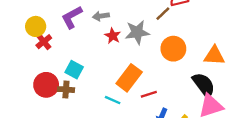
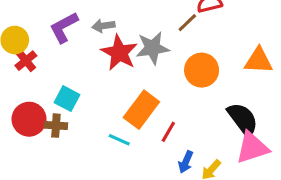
red star: (113, 36) -> (119, 53), size x1.6
orange triangle: (214, 56) -> (259, 61), moved
red line: (149, 94) -> (168, 132), turned -42

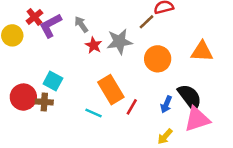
gray arrow: (103, 26) -> (81, 24), turned 63
red star: (119, 53) -> (94, 45), size x0.6
red cross: (26, 61) -> (34, 17), moved
orange rectangle: (141, 110) -> (111, 90), turned -68
blue arrow: (186, 162) -> (166, 104), moved

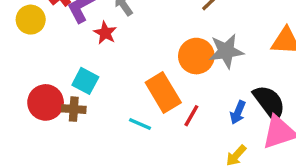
gray star: (119, 42) -> (226, 51), moved
red star: (94, 45) -> (105, 33), moved
orange circle: (158, 59) -> (196, 56), moved

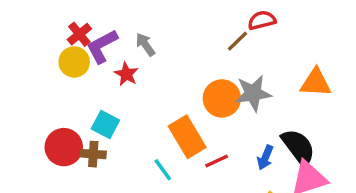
yellow circle: (31, 20) -> (74, 62), moved
red line: (191, 116) -> (217, 161), turned 35
cyan line: (140, 124) -> (163, 170), turned 30

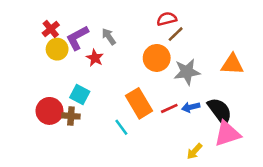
red semicircle: (262, 20) -> (167, 19), moved
red cross: (79, 34) -> (51, 29), moved
orange circle: (222, 98) -> (157, 58), moved
blue arrow: (265, 158) -> (191, 107), moved, turned 54
red line: (217, 161) -> (169, 108), moved

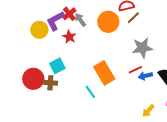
red cross: (51, 29) -> (69, 14), moved
orange circle: (157, 58) -> (108, 22), moved
cyan square: (80, 95) -> (57, 66), turned 35
red line: (169, 108) -> (135, 70), moved

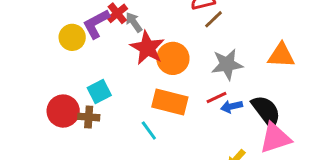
orange circle: (108, 22) -> (173, 58), moved
red star: (69, 37) -> (147, 48), moved, size x1.6
orange rectangle: (104, 73) -> (170, 102), turned -45

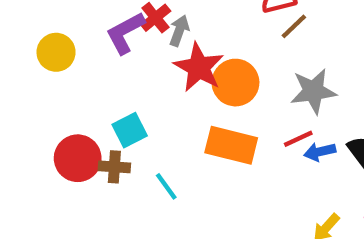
gray arrow: (134, 22) -> (179, 31), turned 55
yellow circle: (72, 37) -> (56, 52), moved
cyan line: (149, 131) -> (166, 186), moved

